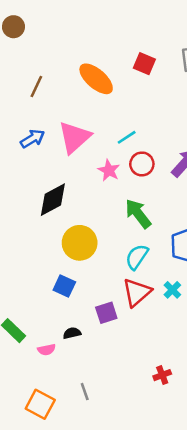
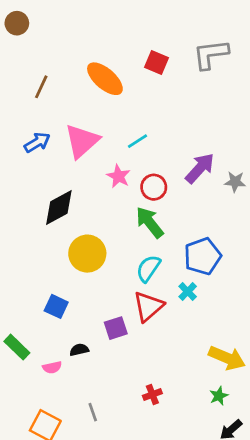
red circle: (142, 164) -> (154, 187), moved
blue square: (64, 286) -> (56, 306), moved
cyan cross: (172, 290) -> (188, 292), moved
red cross: (162, 375) -> (152, 394), moved

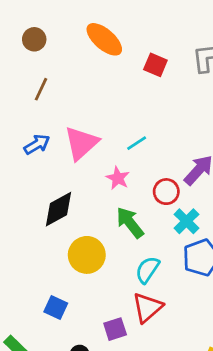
brown circle: (17, 23) -> (34, 39), moved
orange ellipse: (105, 79) -> (104, 39), moved
red circle: (154, 187) -> (166, 192), moved
green arrow: (150, 222) -> (130, 223), moved
cyan cross: (188, 292) -> (186, 221), moved, size x1.4

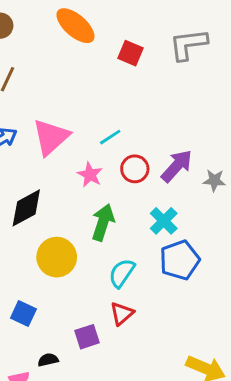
red circle: (166, 192) -> (135, 169), moved
green arrow: (130, 223) -> (103, 222), turned 56
red triangle: (147, 307) -> (122, 314), size x0.7

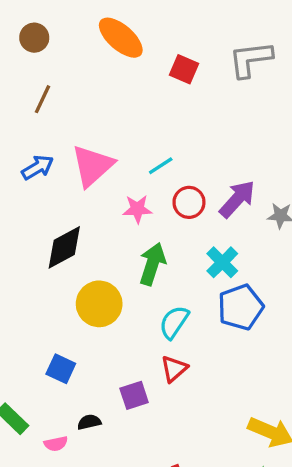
pink star: (90, 175) -> (137, 209), turned -30

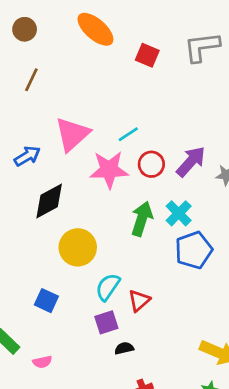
blue arrow: (38, 167) -> (27, 156), moved
pink star: (137, 209) -> (109, 170), size x1.6
green arrow: (152, 264) -> (142, 219), moved
cyan semicircle: (174, 322) -> (108, 287), moved
black semicircle: (89, 422) -> (124, 348), moved

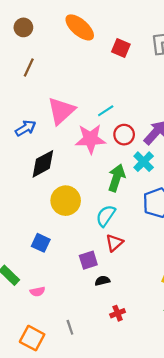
cyan cross: (179, 213) -> (144, 162), moved
cyan semicircle: (108, 287) -> (106, 216), moved

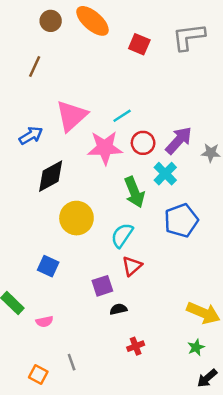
brown circle: (23, 27) -> (51, 21), moved
green arrow: (116, 178) -> (134, 192), turned 140
gray line: (70, 327) -> (72, 362), moved
orange square: (32, 338) -> (38, 375), size x0.7

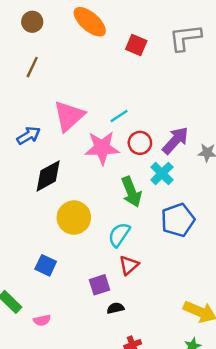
brown circle: (51, 21) -> (32, 22), moved

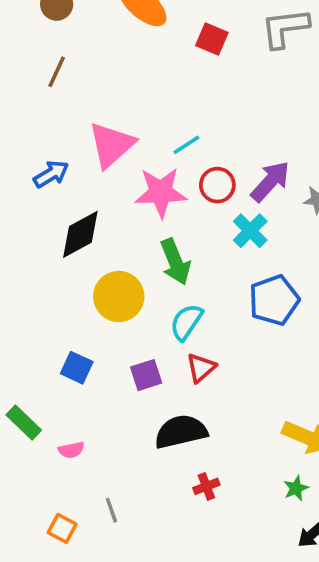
green arrow: (131, 192) -> (175, 262), moved
purple square: (100, 285) -> (146, 375), moved
black semicircle: (115, 308) -> (181, 432), size x2.0

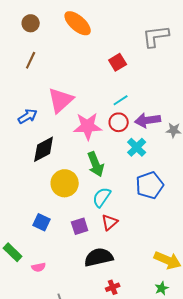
red square: (212, 39) -> (118, 62), moved, turned 36
cyan line: (186, 145) -> (121, 100), moved
purple arrow: (270, 181) -> (148, 120), turned -140

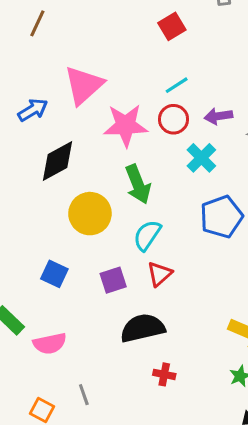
purple arrow: (148, 120) -> (218, 116), size x0.7
pink semicircle: (39, 267) -> (50, 344), size x1.5
red cross: (113, 287) -> (164, 374), turned 32

